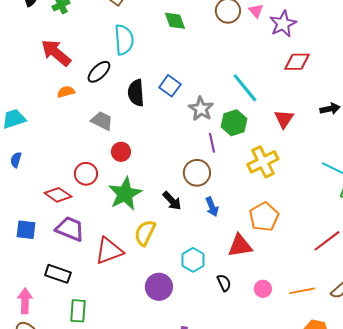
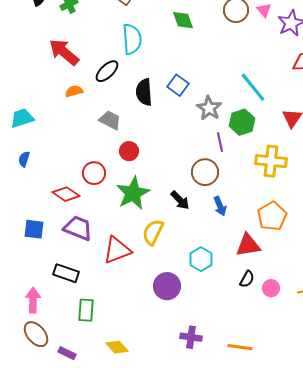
yellow cross: (263, 162) -> (271, 161), turned 32
black semicircle: (224, 283) -> (247, 279), moved, turned 54

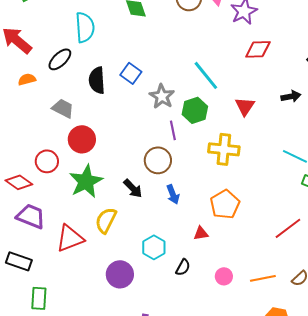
red circle: (129, 151) -> (82, 139), size x1.4
red triangle: (248, 245) -> (201, 233), size x0.6
black semicircle: (247, 279) -> (183, 267), moved

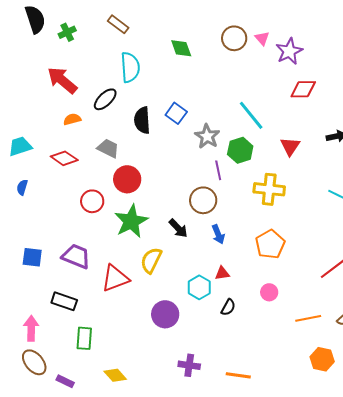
red diamond: (19, 182) -> (64, 158), moved
red triangle: (201, 233) -> (222, 273), moved
pink circle: (224, 276) -> (269, 292), moved

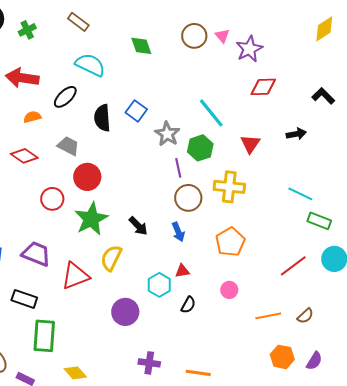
cyan semicircle: (130, 67) -> (90, 65), turned -60
red arrow: (62, 80) -> (22, 78), turned -32
brown circle: (203, 200) -> (188, 198), moved
green rectangle: (84, 338) -> (44, 336), size x1.4

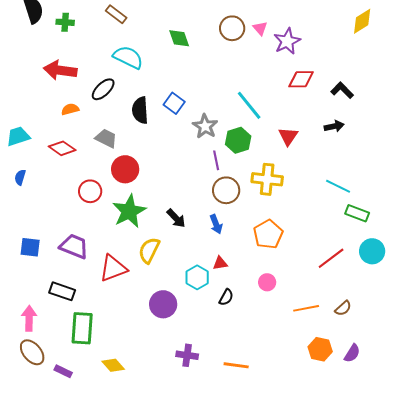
green cross: (27, 30) -> (65, 22), turned 30
black L-shape: (323, 96) -> (342, 90), moved

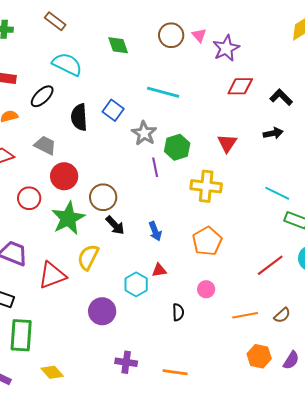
cyan line: (249, 105) -> (163, 92), moved, turned -36
brown circle: (226, 190) -> (103, 197), moved
black semicircle: (226, 297) -> (178, 312), moved, turned -30

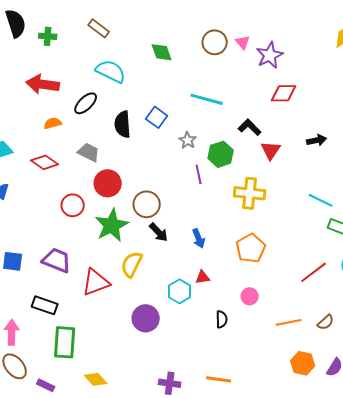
black L-shape: (281, 97) -> (250, 127), moved
gray star: (144, 133) -> (188, 140), size x0.7
purple cross: (126, 362) -> (170, 383), moved

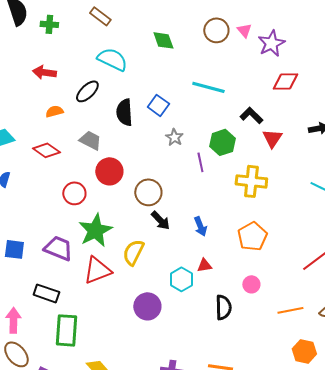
red arrow: (43, 84) -> (44, 72), size x0.7
gray star: (188, 140) -> (174, 137), moved
green star: (112, 225) -> (95, 230), moved
black semicircle: (222, 319) -> (223, 307), size x1.4

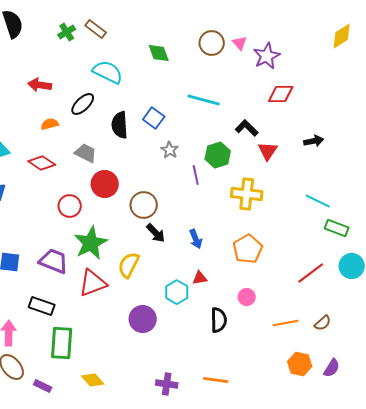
green cross: (49, 24) -> (67, 32), moved, turned -36

